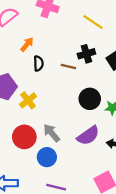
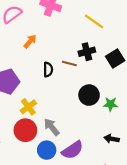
black semicircle: (39, 63) -> (48, 69), moved
yellow cross: (28, 100) -> (28, 107), moved
purple semicircle: (88, 136) -> (72, 150), moved

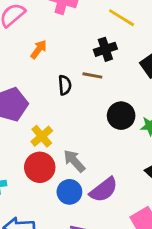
black cross: (87, 52) -> (105, 49), moved

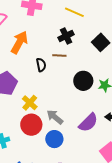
orange arrow: (39, 49) -> (19, 42), size x1.6
purple semicircle: (104, 190) -> (88, 123), moved

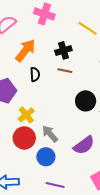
black cross: (66, 36) -> (63, 50), moved
black semicircle: (41, 65) -> (35, 74), moved

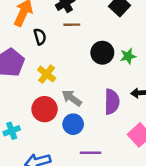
yellow cross: (26, 115) -> (47, 74), moved
purple semicircle: (84, 145) -> (112, 102), turned -40

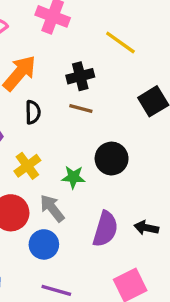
green star: (128, 56) -> (73, 177), moved

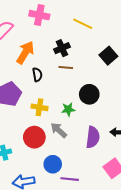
yellow cross: (27, 166) -> (39, 107), turned -35
blue circle: (44, 244) -> (53, 164), moved

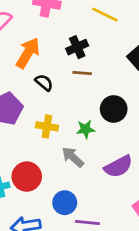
black semicircle: (37, 75) -> (44, 83), turned -40
red circle: (34, 137) -> (27, 177), moved
purple semicircle: (93, 137) -> (118, 166), turned 55

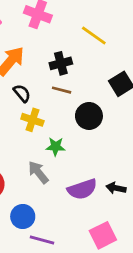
black circle: (114, 109) -> (89, 116), moved
yellow cross: (47, 126) -> (32, 120), moved

